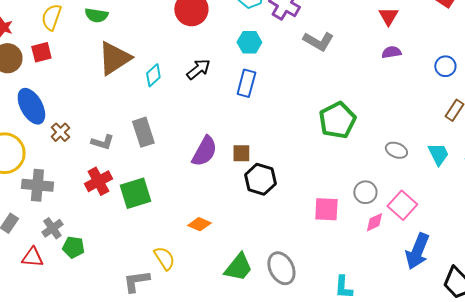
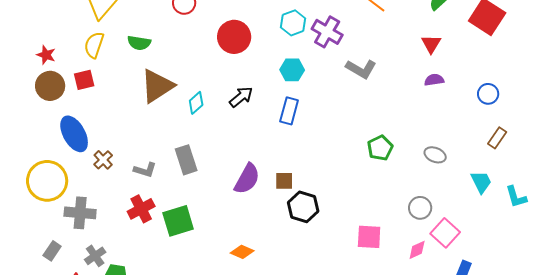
green pentagon: (337, 120) -> (380, 148), size x0.7
gray ellipse: (396, 150) -> (435, 155), moved
gray circle: (365, 192) -> (420, 208), moved

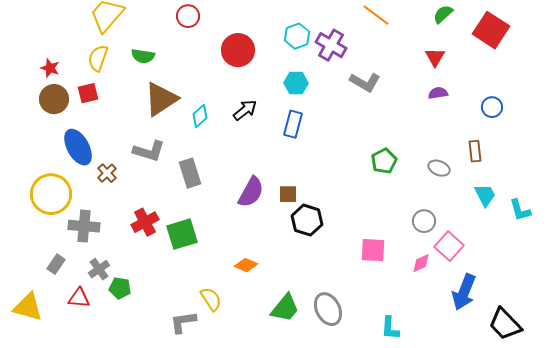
brown rectangle: (497, 138) -> (475, 151), moved, turned -40
gray L-shape: (145, 170) -> (149, 151), moved, size x1.4

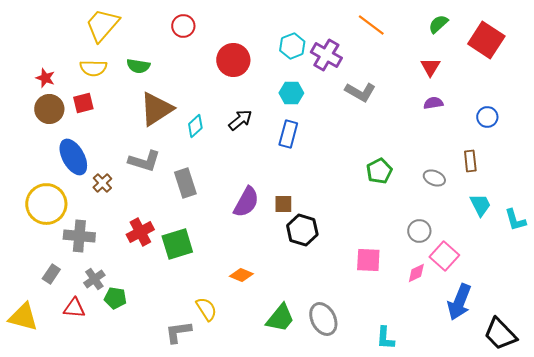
yellow semicircle: (98, 58) -> (93, 68), turned -108

